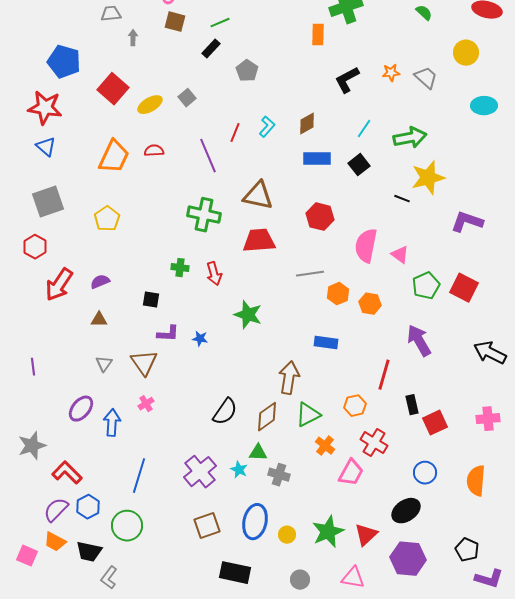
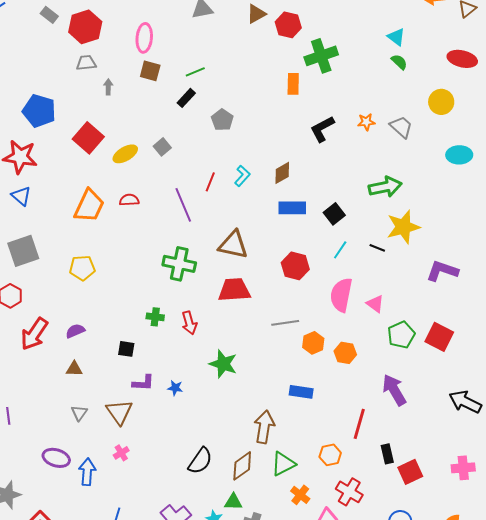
cyan line: (364, 129) -> (340, 250), moved
yellow pentagon: (107, 219) -> (82, 268), turned 30
purple ellipse: (81, 409) -> (56, 458), turned 68

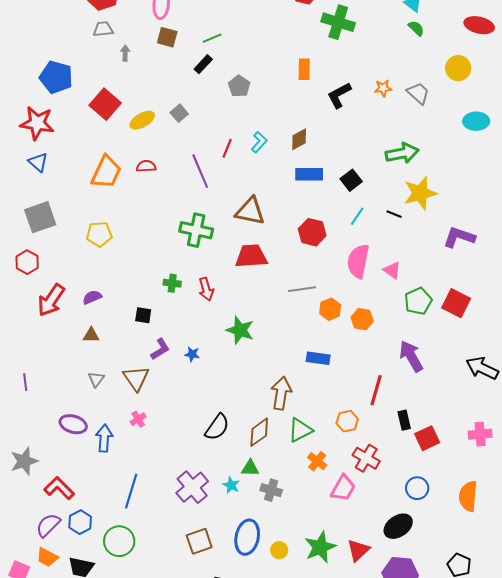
green cross: (321, 56) -> (338, 22), turned 36
orange rectangle: (293, 84) -> (304, 69), moved
purple L-shape: (143, 383) -> (160, 349), turned -35

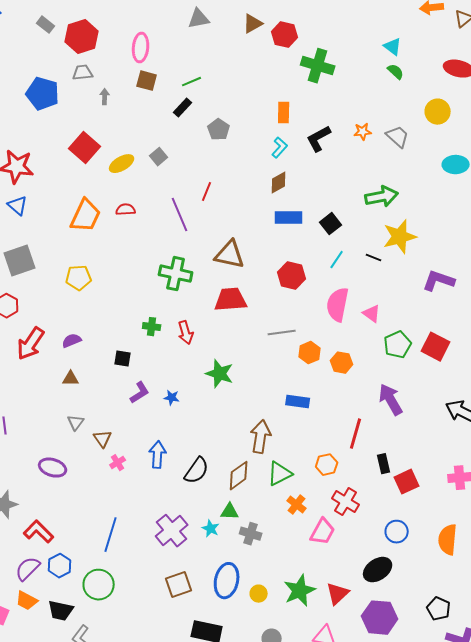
blue pentagon: (56, 77) -> (43, 94), moved
cyan L-shape: (259, 142) -> (280, 148), moved
brown triangle: (136, 378) -> (103, 439), moved, size x0.7
blue arrow: (104, 438) -> (158, 455), moved

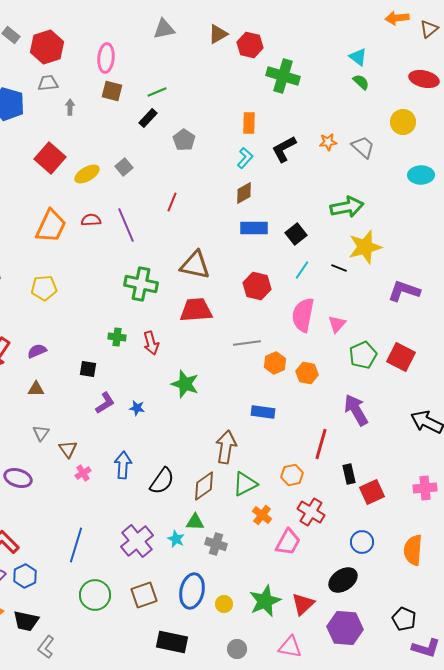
purple line: (180, 215) -> (126, 225), moved
pink triangle: (372, 314) -> (337, 324), turned 36
green circle: (99, 585) -> (95, 595), moved

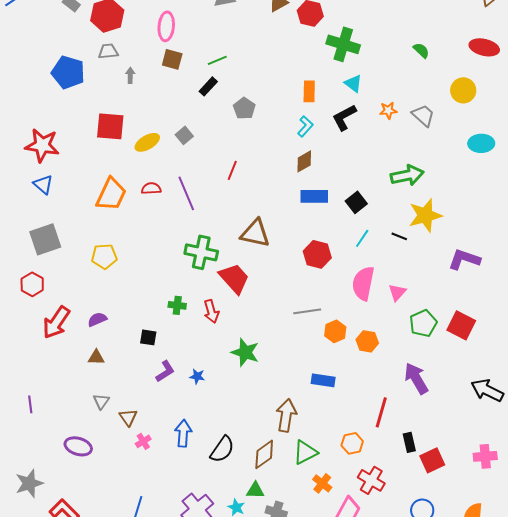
cyan triangle: (358, 57) -> (353, 83), moved
red square: (50, 158) -> (110, 126), turned -36
red trapezoid: (196, 310) -> (234, 278), moved, turned 52

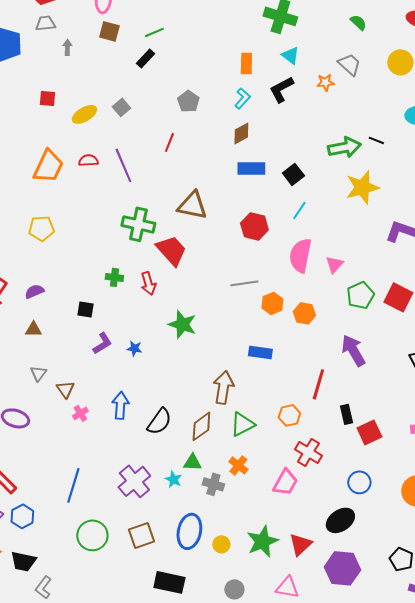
gray pentagon: (244, 108) -> (188, 101), moved
gray trapezoid: (423, 115) -> (349, 64), moved
red square: (110, 126) -> (47, 98), size x0.6
black line: (399, 236) -> (376, 140), moved
orange cross: (322, 483) -> (238, 465), moved

